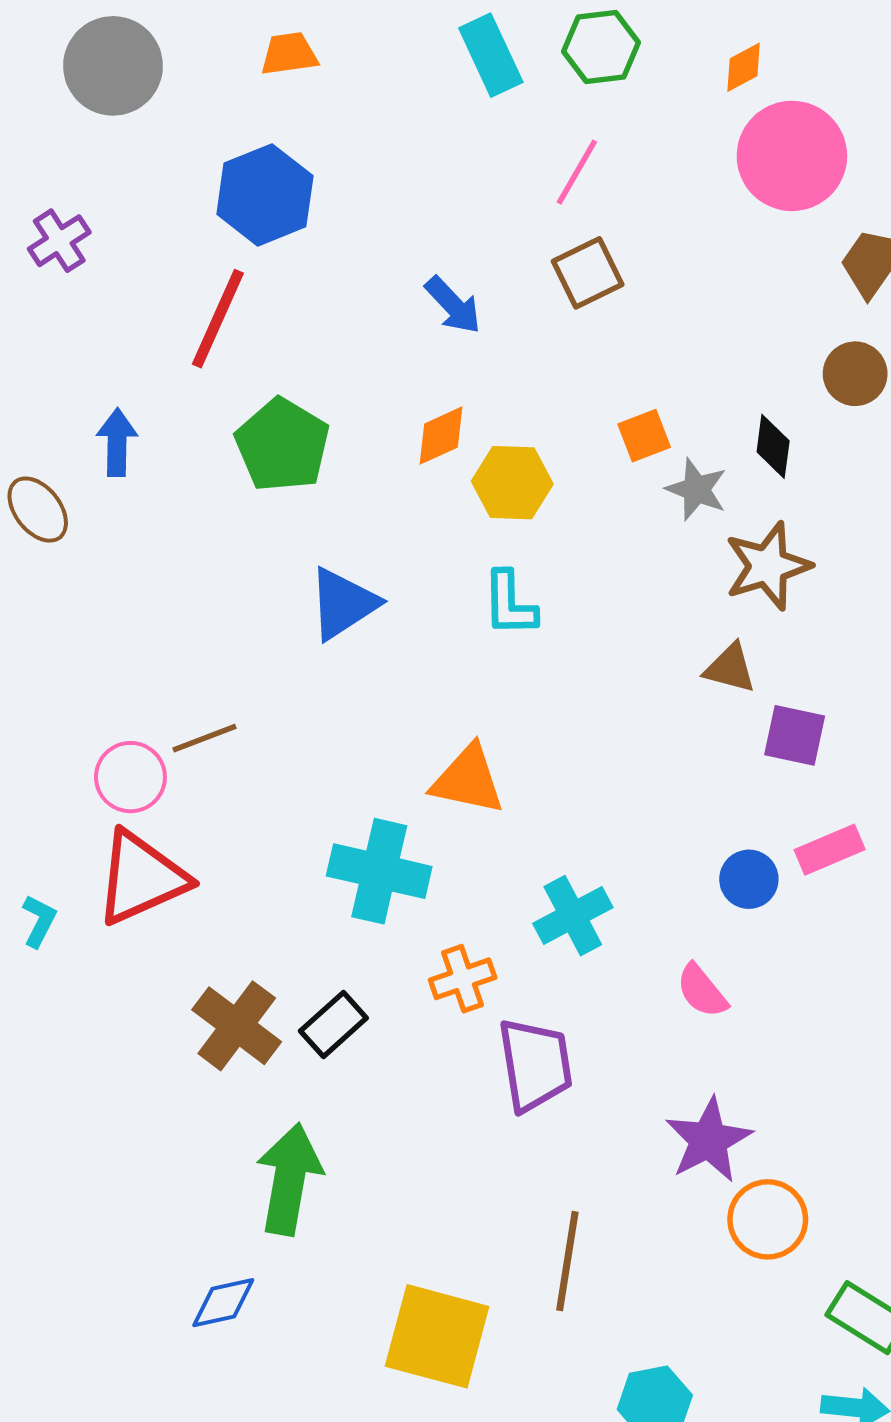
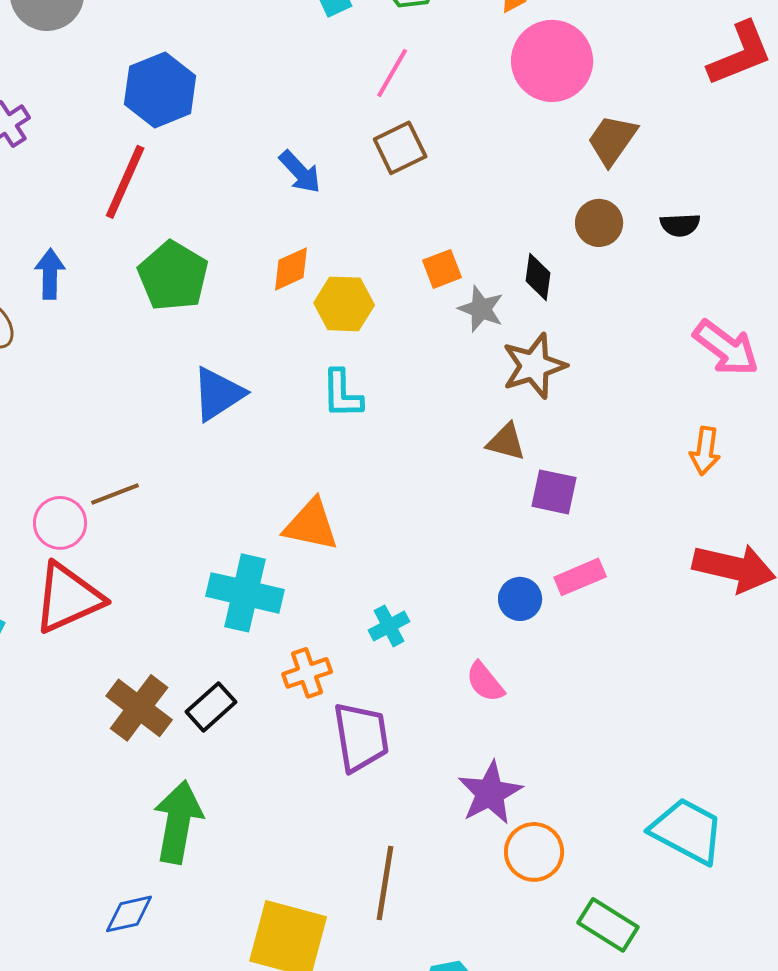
cyan cross: (573, 916) -> (389, 626), size x0.7

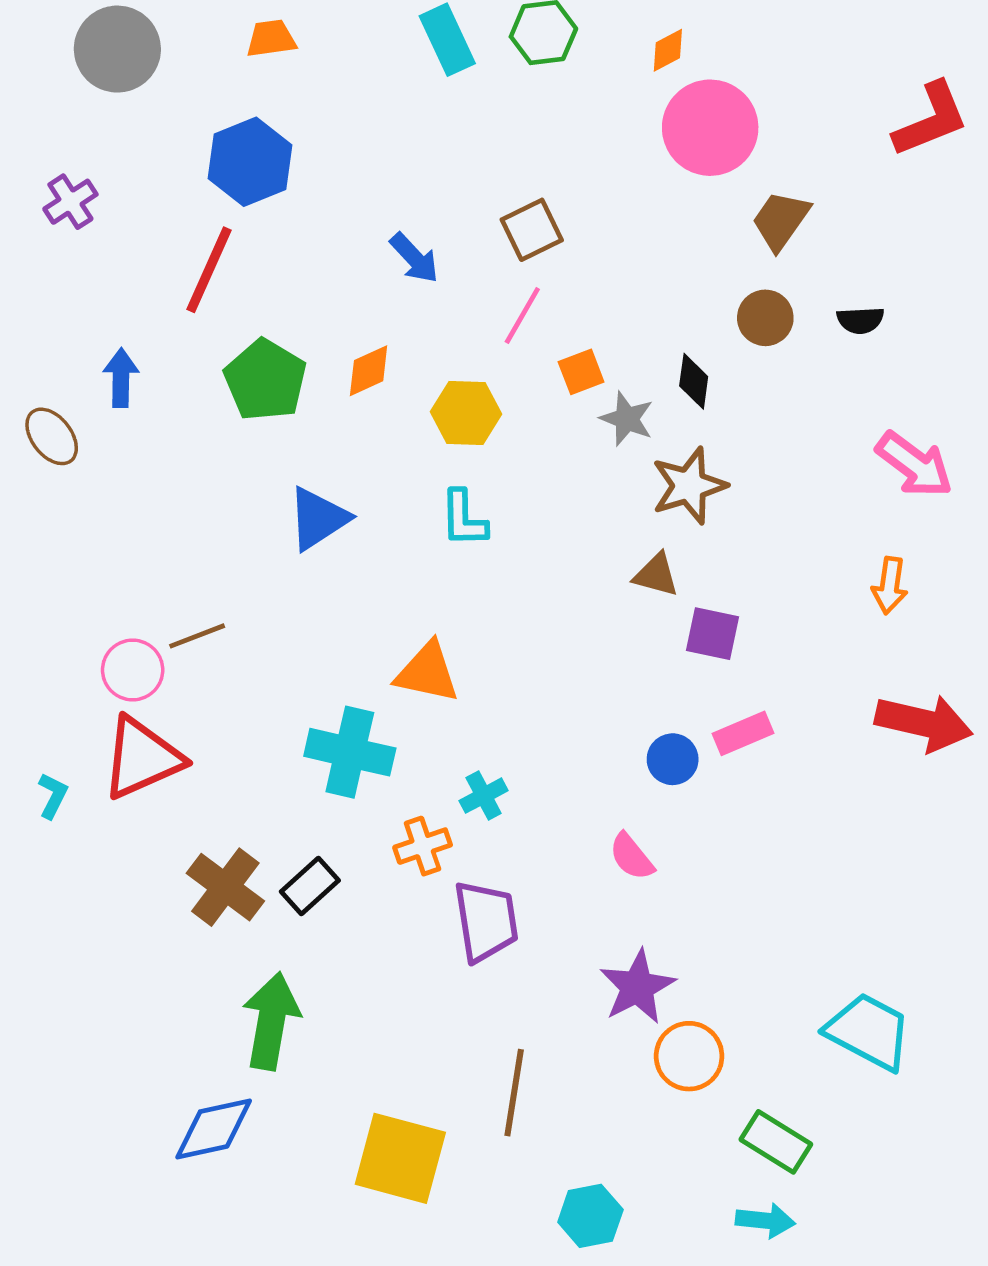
pink line: (392, 73) -> (522, 316), moved
orange diamond: (291, 269) -> (369, 371), moved
cyan cross: (389, 626) -> (484, 796), moved
blue diamond: (129, 914) -> (214, 1129), size x1.4

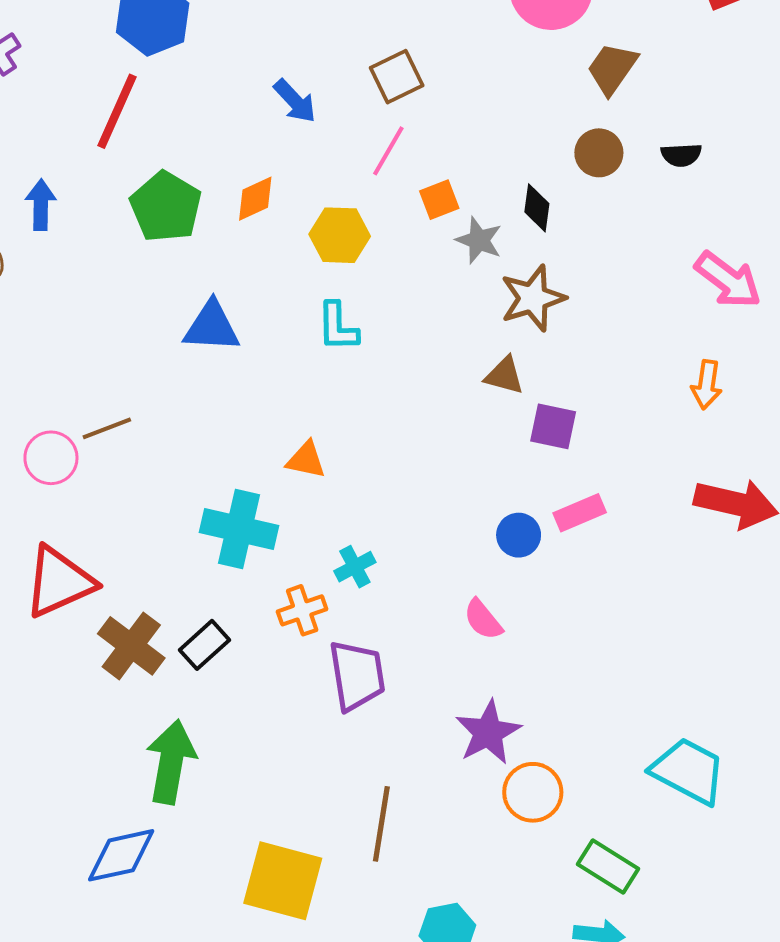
blue triangle: (318, 519) -> (212, 327), turned 36
orange triangle: (427, 672) -> (306, 460), size x0.7
red triangle: (142, 758) -> (59, 582), moved

